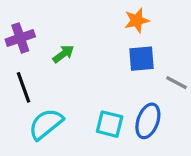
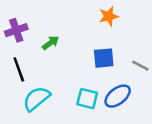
blue square: (141, 59) -> (104, 58), moved
blue ellipse: (148, 121) -> (118, 96), turned 32

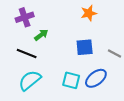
purple cross: (16, 30) -> (25, 17), moved
black line: (19, 69) -> (27, 53), moved, turned -48

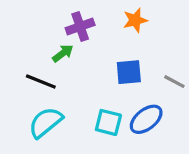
purple cross: (25, 17) -> (80, 27), moved

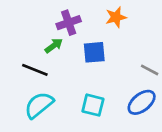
blue square: (129, 72) -> (94, 52), moved
blue ellipse: (146, 119) -> (142, 102), moved

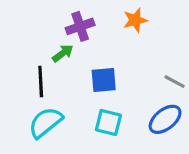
blue square: (94, 52) -> (104, 80), moved
black line: (35, 70) -> (41, 82), turned 65

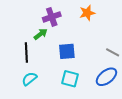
cyan semicircle: (45, 122) -> (29, 79), size x0.7

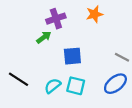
black line: (26, 52) -> (18, 79), moved, turned -54
cyan semicircle: (29, 79) -> (53, 86), moved

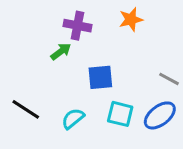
purple cross: (56, 19) -> (78, 26), turned 30
cyan square: (76, 86) -> (120, 114), moved

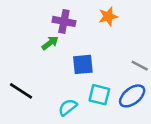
cyan semicircle: (73, 119) -> (68, 107), moved

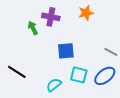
green arrow: (50, 43) -> (33, 28), moved, turned -80

